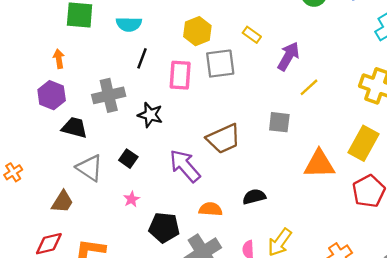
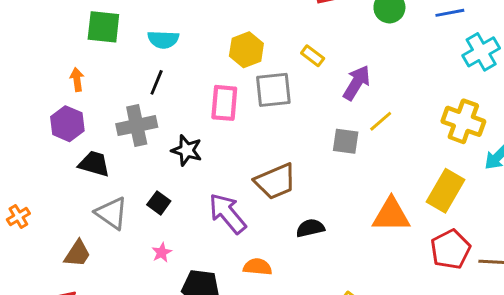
black line: (142, 58) -> (157, 82), moved
gray square: (279, 122) -> (346, 141), moved
black semicircle: (254, 197) -> (310, 228), moved

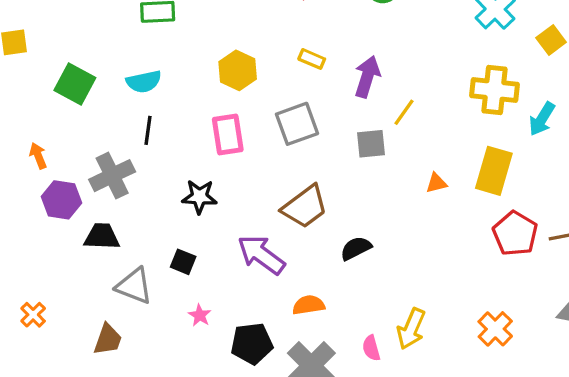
green square: (103, 27) -> (75, 84), turned 36
orange arrow: (77, 80) -> (38, 156), moved
gray square: (273, 90) -> (297, 124), moved
gray cross: (137, 126) -> (112, 176), moved
orange triangle: (391, 215) -> (436, 183), moved, size x0.5

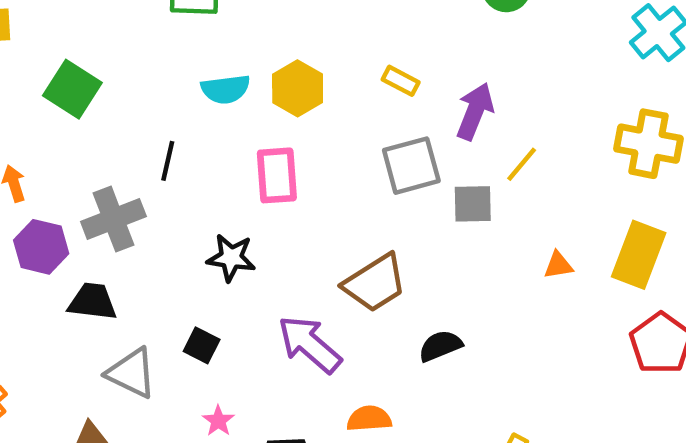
cyan semicircle: (144, 82) -> (226, 89), moved
gray square: (297, 124) -> (411, 166), moved

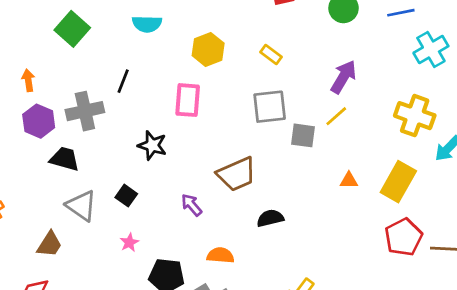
cyan semicircle: (226, 89) -> (147, 24), moved
purple arrow: (475, 111) -> (343, 77), moved
purple arrow: (310, 344) -> (192, 205), size x0.6

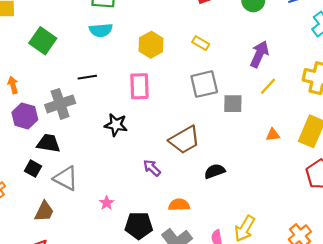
black line: (123, 81) -> (87, 77), turned 66
yellow line: (336, 116) -> (268, 86), moved
black square: (126, 196) -> (33, 169), moved

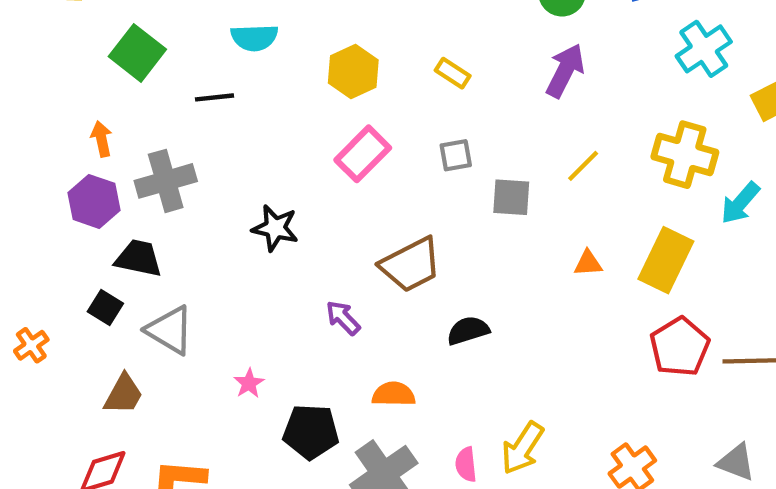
purple arrow: (259, 54) -> (565, 71), moved
black line: (87, 77) -> (215, 97), moved
gray square: (204, 84) -> (456, 155), size x0.6
orange arrow: (13, 85) -> (102, 139), moved
pink rectangle: (139, 86) -> (363, 154), moved, turned 44

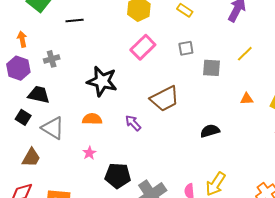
gray cross: (166, 181) -> (52, 59), size x0.6
black star: (275, 228) -> (102, 81), size x1.4
black semicircle: (468, 331) -> (210, 131), moved
orange semicircle: (394, 394) -> (92, 119), moved

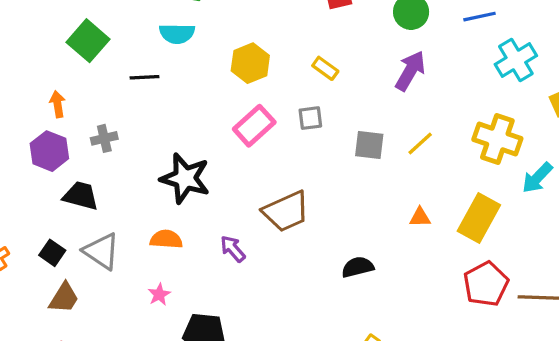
gray square: (186, 48) -> (310, 118), moved
gray square: (211, 68) -> (369, 145), moved
black square: (23, 117) -> (52, 253), moved

